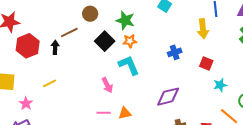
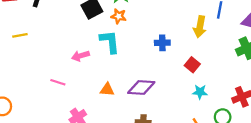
pink arrow: (107, 85) -> (80, 56), turned 84
pink line: (104, 113) -> (58, 82), moved
orange triangle: (125, 113) -> (107, 90), moved

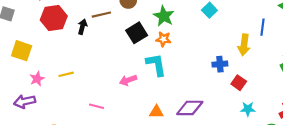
yellow line: (20, 35) -> (66, 74), moved
blue cross: (162, 43) -> (220, 64), moved
pink line: (58, 82) -> (97, 106), moved

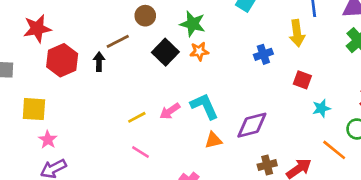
blue cross: (220, 64) -> (263, 54), moved
cyan L-shape: (156, 65) -> (204, 106), moved
yellow line: (66, 74) -> (137, 117), moved
pink star: (37, 79) -> (48, 140), moved
pink line: (97, 106) -> (140, 152), turned 32

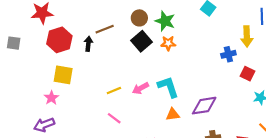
brown circle: (145, 16) -> (139, 18), moved
blue cross: (263, 54) -> (228, 54), moved
yellow square: (34, 109) -> (63, 75), moved
pink star: (48, 140) -> (51, 98), moved

